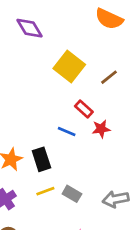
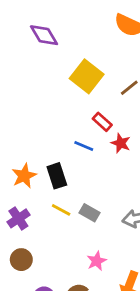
red star: (101, 129) -> (121, 143), turned 30
yellow line: (45, 191) -> (61, 210), turned 48

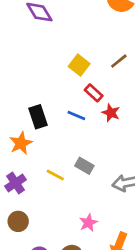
yellow square: (87, 76) -> (79, 65), moved, size x0.7
black rectangle: (57, 176) -> (38, 117), moved
gray rectangle: (89, 213) -> (84, 166), moved

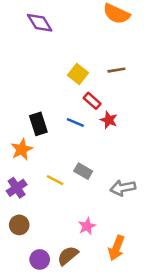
brown line: (119, 61) -> (116, 70), turned 30

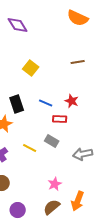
yellow square: (78, 74) -> (31, 68), moved
red rectangle: (92, 101) -> (60, 119), moved, turned -40
brown semicircle: (68, 256) -> (52, 207), moved

